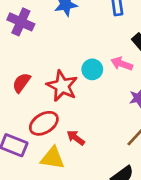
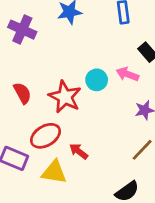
red semicircle: (21, 83) -> (22, 93), turned 115

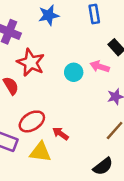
red star: (65, 97) -> (31, 62), moved

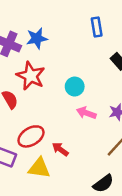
blue star: (49, 15) -> (37, 38), moved
pink arrow: (100, 67) -> (86, 113), moved

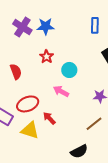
red star: (31, 76) -> (47, 57), moved, size x0.6
pink arrow: (86, 113) -> (61, 91), moved

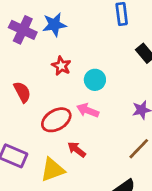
red ellipse: (28, 104) -> (56, 120), moved
yellow triangle: (30, 130) -> (53, 170), turned -30

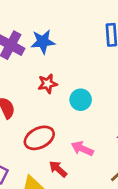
red star: (61, 66) -> (47, 84), turned 30
pink arrow: (88, 110) -> (82, 149), moved

